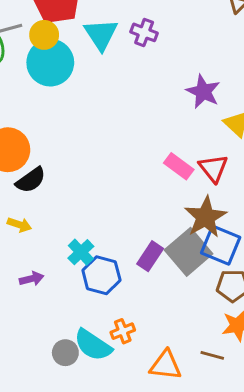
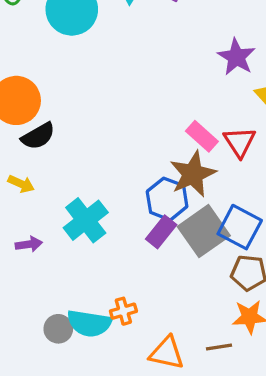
brown star: (206, 217) -> (193, 174), moved
cyan cross: (81, 252) -> (86, 220), size x1.5
blue hexagon: (101, 275) -> (167, 199), moved
cyan semicircle: (93, 345) -> (89, 323), turned -30
brown line: (212, 355) -> (219, 347), turned -30

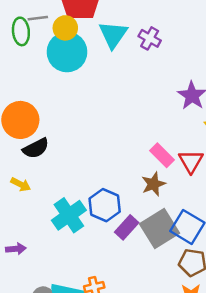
brown star: (193, 174) -> (153, 184), size x0.7
blue hexagon: (167, 199) -> (105, 205), moved
purple arrow: (29, 244) -> (16, 249), moved

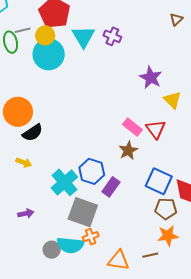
gray square: (159, 229) -> (83, 212), moved, turned -32

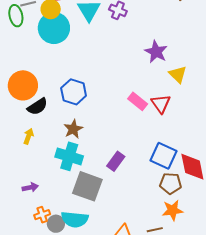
brown star: (128, 150) -> (73, 129), moved
yellow arrow: (24, 162) -> (29, 136), turned -91
blue hexagon: (92, 171) -> (74, 92), moved
cyan cross: (64, 182) -> (69, 156), turned -32
orange cross: (91, 237) -> (42, 215), moved

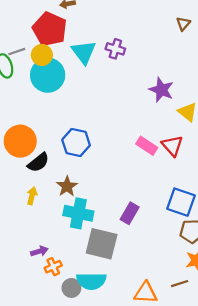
brown star: (73, 129) -> (67, 186), moved
orange cross: (42, 215) -> (53, 267), moved

